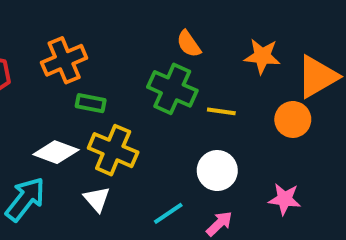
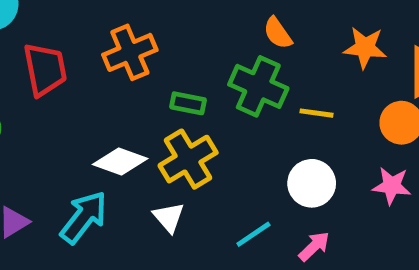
green rectangle: (91, 103) -> (188, 103), moved
yellow cross: (113, 150) -> (188, 159), turned 36
pink star: (285, 199) -> (392, 186), moved

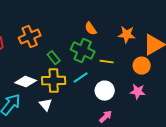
green rectangle: (188, 103) -> (54, 58), turned 40
yellow cross: (188, 159) -> (54, 81), turned 30
cyan line: (253, 234) -> (81, 78), moved

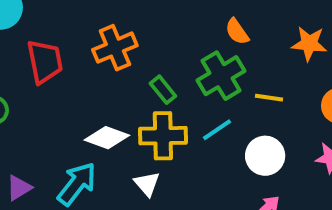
green cross: (83, 51) -> (221, 76), turned 35

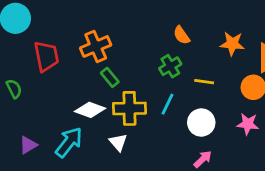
green cross: (221, 76) -> (170, 66), size x0.7
green rectangle: (163, 90) -> (110, 77), moved
cyan line: (217, 130) -> (167, 104), turned -30

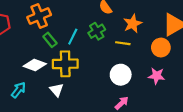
orange star: (232, 44) -> (133, 24), moved, turned -30
cyan line: (167, 104) -> (73, 37), moved
cyan arrow: (69, 142) -> (18, 90), size x0.7

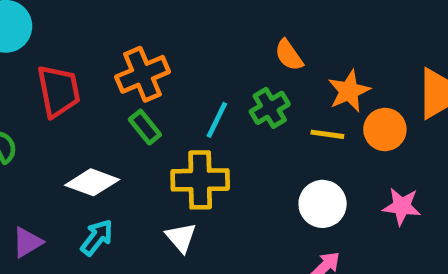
green rectangle: (50, 40) -> (145, 127), moved
orange circle: (161, 48) -> (385, 129), moved
white diamond: (35, 65) -> (92, 182), moved

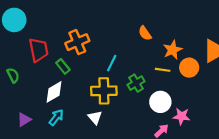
green cross: (270, 108) -> (136, 83), moved
green rectangle: (145, 127) -> (63, 66), moved
white diamond: (92, 182) -> (54, 92), turned -50
pink star: (402, 206) -> (181, 116), moved

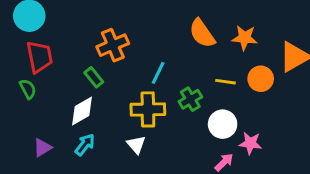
orange semicircle: (145, 33) -> (202, 33), size x1.5
red trapezoid: (39, 50) -> (40, 57), moved
orange star: (173, 50) -> (245, 38), moved, turned 30

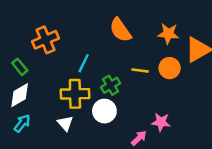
orange star: (245, 38) -> (168, 34), moved
green rectangle: (94, 77) -> (20, 67), moved
white circle: (223, 124) -> (104, 111), moved

